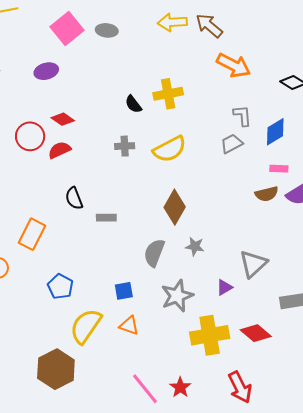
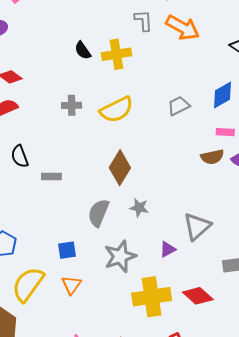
black semicircle: (133, 104) -> (83, 50), moved
gray L-shape: (242, 116) -> (143, 21), moved
orange triangle: (129, 325) -> (71, 285), turned 45

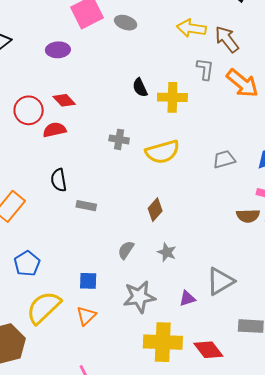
brown diamond: (120, 168) -> (155, 210), size x0.7
gray semicircle: (98, 213) -> (126, 250), size x0.7

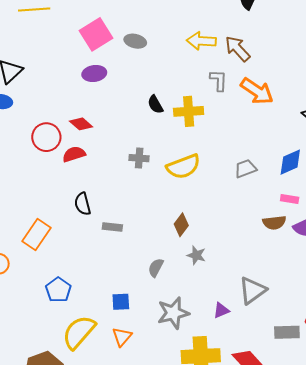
purple ellipse: (58, 50) -> (94, 73), moved
gray star: (167, 252) -> (196, 255), moved

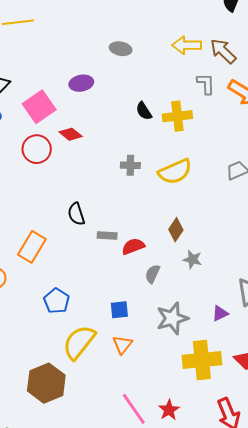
pink square: (96, 34) -> (39, 107), moved
red semicircle: (74, 154) -> (133, 246), moved

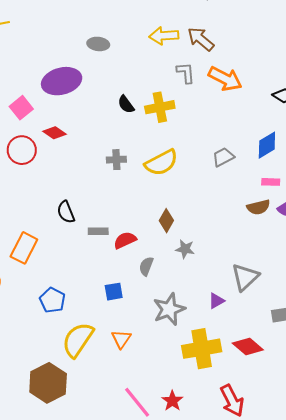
purple ellipse: (81, 83) -> (62, 81), size x1.6
pink square: (39, 107) -> (21, 108), size x0.7
blue square: (119, 310) -> (114, 292), moved

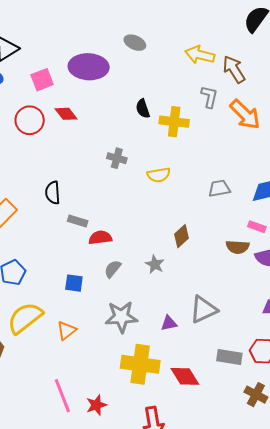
yellow semicircle: (161, 163) -> (159, 175), size x0.7
brown diamond: (166, 221) -> (181, 236), moved

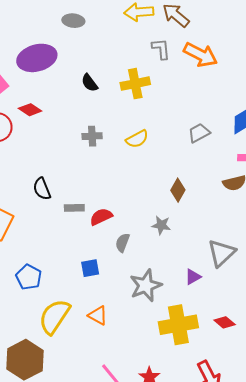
black semicircle: (143, 109) -> (90, 83), moved
orange triangle: (67, 331) -> (98, 316), turned -35
red diamond: (185, 376) -> (225, 322), size x0.7

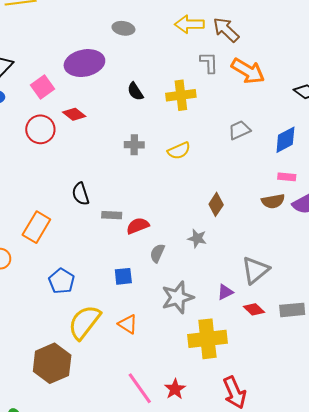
gray trapezoid: (199, 133) -> (239, 130), moved
red diamond: (225, 322) -> (254, 309), moved

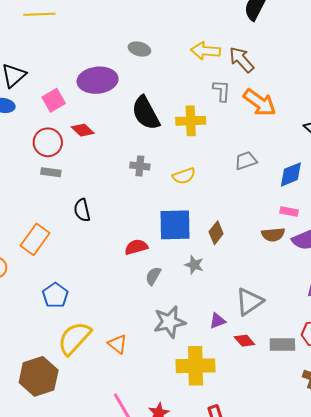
black semicircle: (135, 91) -> (146, 113), size x1.8
gray rectangle: (112, 215) -> (51, 172), moved
blue square: (123, 276) -> (175, 225), moved, size x1.8

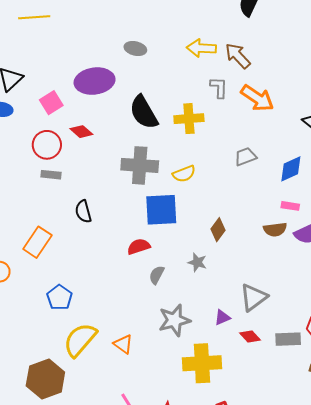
gray cross: (140, 166) -> (140, 165), size x1.8
blue square: (175, 225) -> (161, 210), moved

